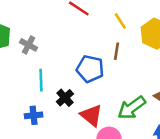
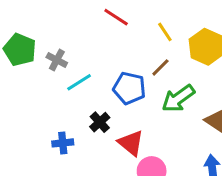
brown line: (117, 51) -> (160, 67), turned 36
cyan line: (41, 80) -> (79, 82), moved, turned 60
green arrow: (132, 108) -> (178, 99), moved

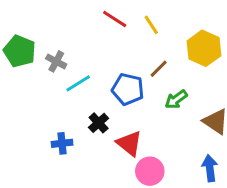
yellow line: (165, 32) -> (151, 25), moved
green arrow: (178, 99) -> (176, 99), size x0.7

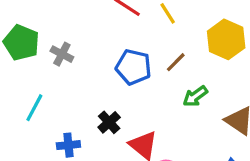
cyan line: (78, 83) -> (34, 108), moved, turned -30
blue pentagon: (128, 89) -> (133, 67), moved

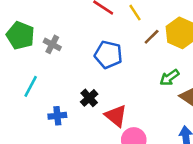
brown line: (176, 62) -> (152, 37), moved
green arrow: (195, 96) -> (169, 78), moved

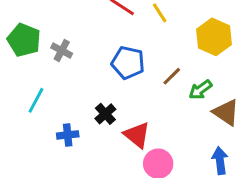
brown line: (152, 37) -> (172, 76), moved

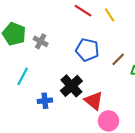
black cross: (105, 114) -> (71, 86), size x1.5

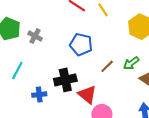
brown line: (118, 59) -> (107, 66), moved
black cross: (71, 86) -> (65, 80), turned 30

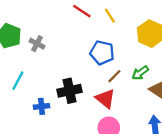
blue pentagon: (81, 44) -> (102, 53), moved
red triangle: (87, 95) -> (105, 99), moved

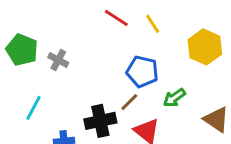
green arrow: (140, 73) -> (174, 98), moved
brown line: (114, 76) -> (129, 102), moved

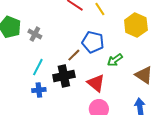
brown line: (129, 102) -> (74, 55), moved
cyan line: (34, 108) -> (38, 67), moved

